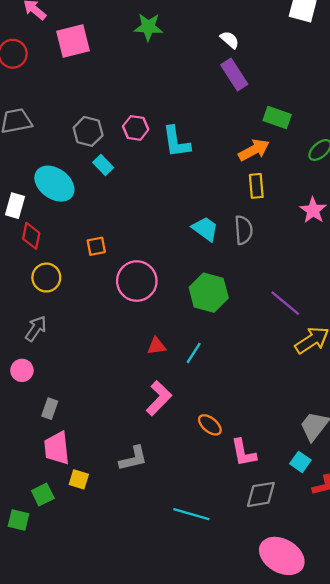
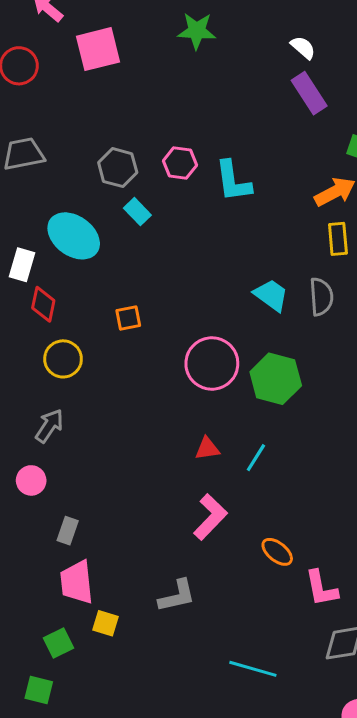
pink circle: (137, 281) -> (212, 363), moved
green square: (18, 520) -> (39, 690), moved

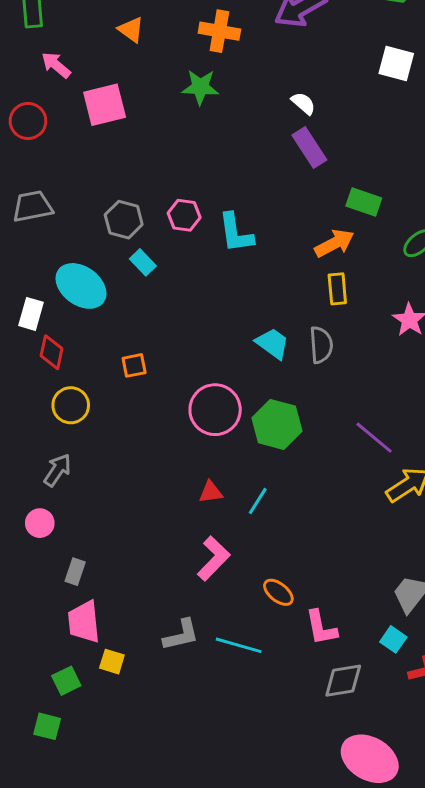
cyan line: (253, 669) -> (239, 645), moved

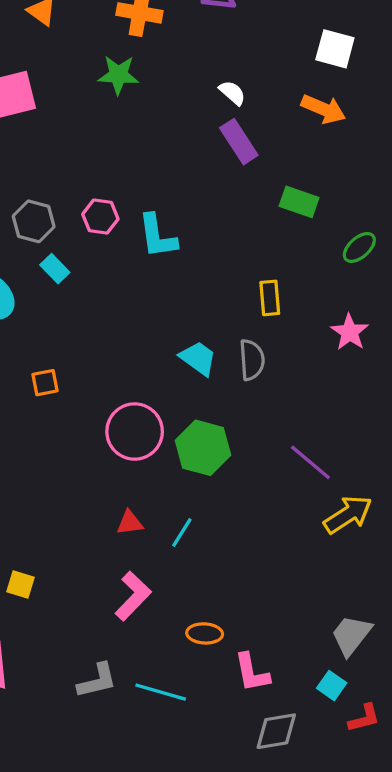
orange arrow: (334, 243) -> (324, 109), moved, turned 51
orange ellipse: (278, 592) -> (205, 633), turned -36
yellow square: (112, 662) -> (21, 585), moved

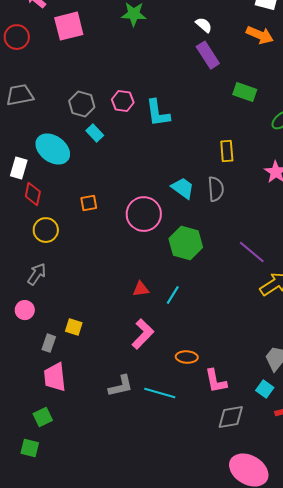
pink circle: (135, 432) -> (144, 214), moved

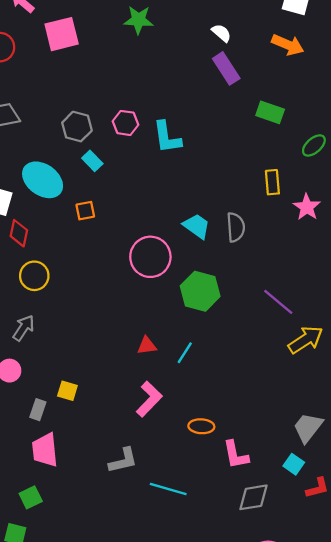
yellow rectangle: (227, 151) -> (272, 182), moved
orange square: (89, 203) -> (85, 211), moved
cyan line: (160, 393) -> (168, 489), moved

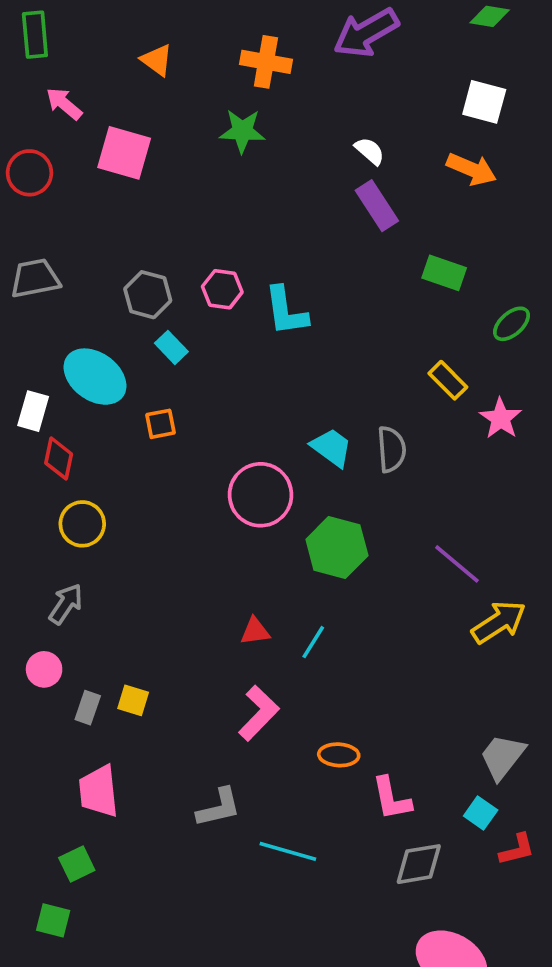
pink square: (62, 34) -> (124, 153), turned 30
yellow rectangle: (272, 182) -> (448, 380), turned -40
gray rectangle: (38, 410) -> (88, 708), moved

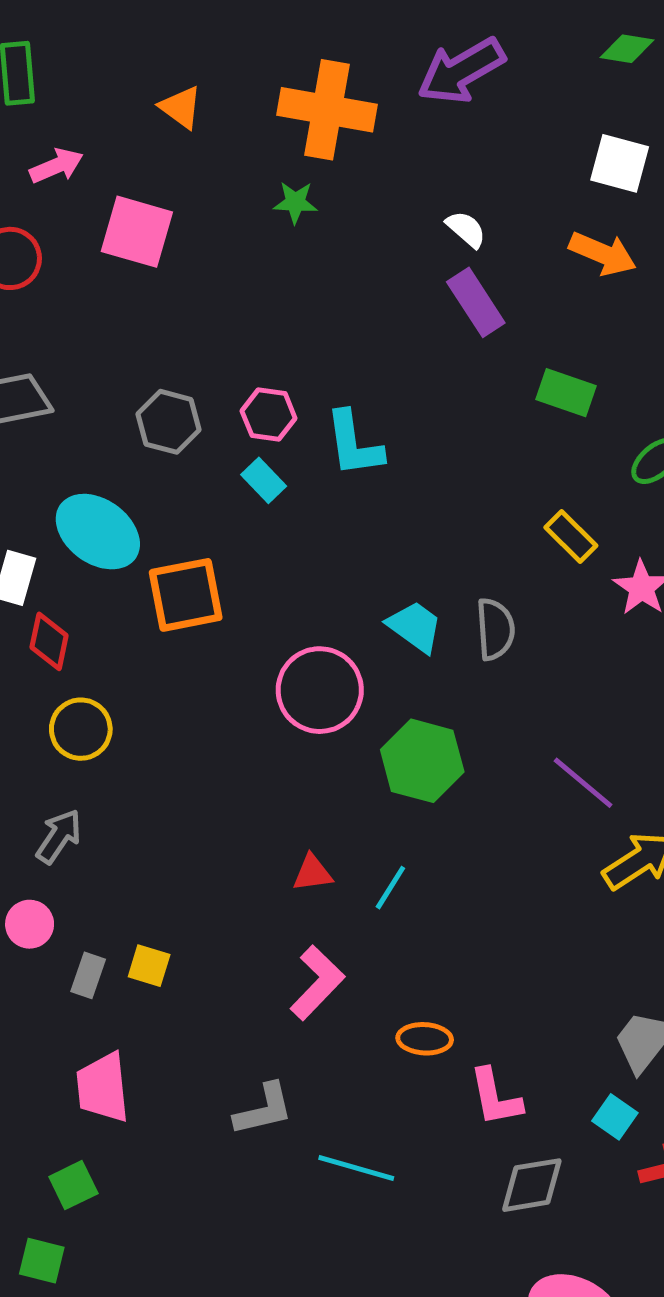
orange cross: (266, 62) -> (327, 110), size x1.4
pink arrow: (64, 104) -> (56, 166), turned 117
green star: (242, 131) -> (295, 202), size x0.7
cyan rectangle: (171, 347) -> (264, 480), moved
orange square: (160, 424) -> (186, 595), size x1.8

